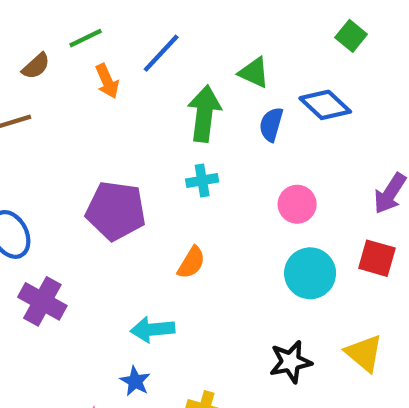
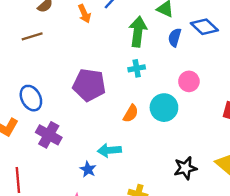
cyan circle: (310, 273) -> (164, 108), moved
blue star: (135, 381) -> (88, 169), moved

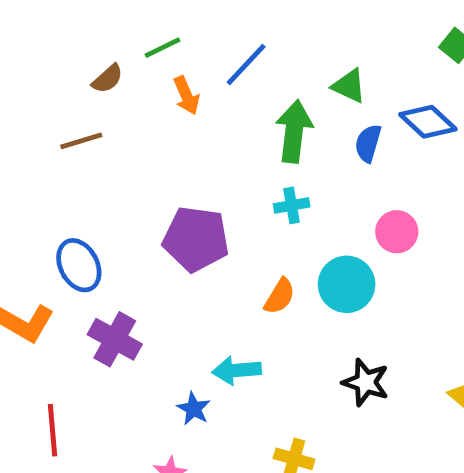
black star: (185, 168) -> (366, 382), moved, turned 30

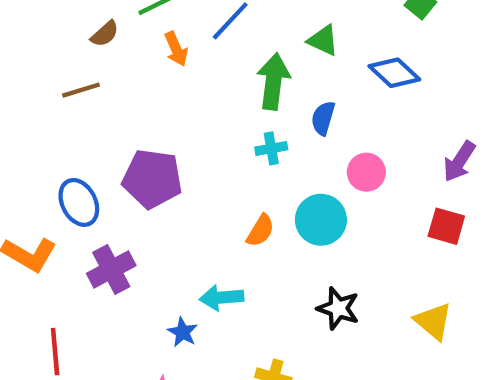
blue semicircle: (368, 143) -> (323, 118), moved
purple pentagon: (196, 239) -> (152, 179), moved
purple cross: (115, 339) -> (111, 269), turned 33

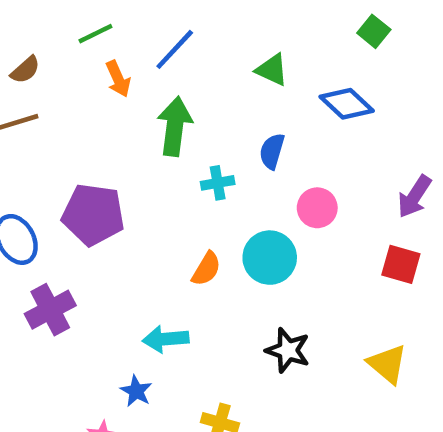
brown semicircle: (105, 34) -> (25, 70), moved
green arrow: (273, 81) -> (175, 126), moved
blue star: (183, 332) -> (136, 391), moved

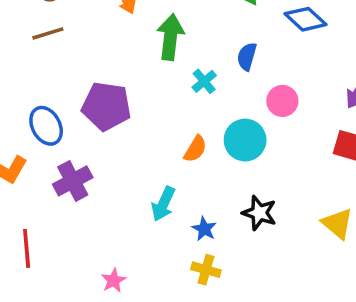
cyan cross: (218, 183) -> (204, 81), turned -30
cyan arrow: (166, 339) -> (163, 204), turned -60
blue star: (136, 391) -> (204, 229), moved

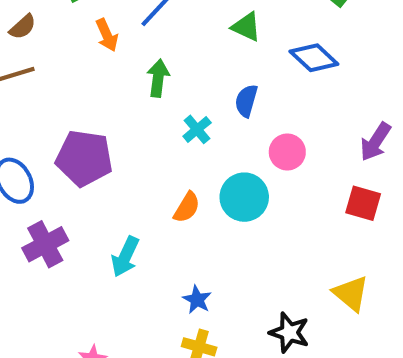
green arrow: (170, 37) -> (158, 78), size x0.7
cyan arrow: (163, 204) -> (125, 257), moved
black star: (259, 213) -> (289, 332), moved

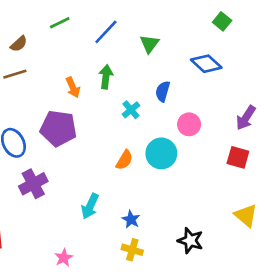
green triangle: (246, 27) -> (149, 44), moved, turned 42
orange arrow: (107, 35) -> (73, 87), moved
cyan arrow: (125, 257) -> (90, 206), moved
yellow triangle: (351, 294) -> (246, 215), moved

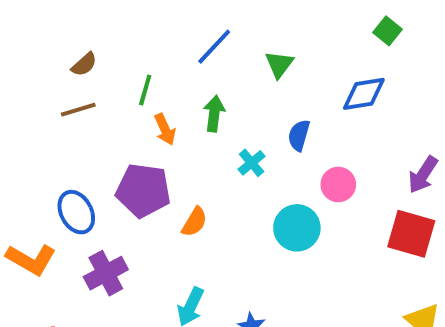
green line: (60, 23) -> (145, 90), moved, turned -48
blue diamond: (206, 64) -> (364, 94), turned -52
red square: (238, 157) -> (411, 234), size x1.4
orange semicircle: (124, 160) -> (194, 222), moved

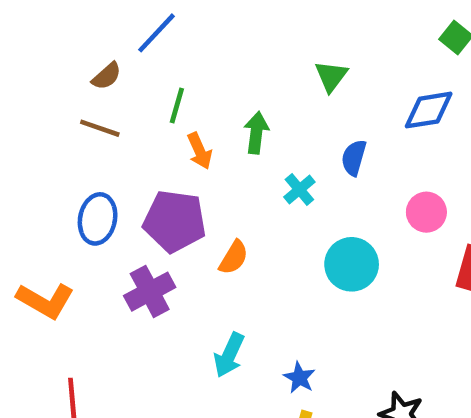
blue line: (214, 47) -> (157, 33), moved
brown line: (78, 110) -> (100, 128), turned 36
pink circle: (338, 185) -> (426, 212), moved
blue ellipse: (76, 212) -> (98, 219), moved, turned 39
purple cross: (106, 273) -> (150, 292), moved

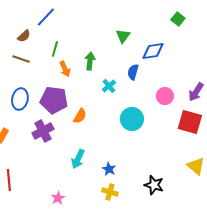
blue diamond: (429, 110) -> (153, 51), moved

